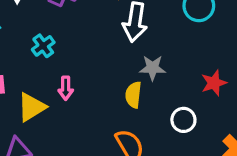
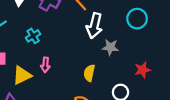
gray star: (153, 68) -> (110, 47), moved

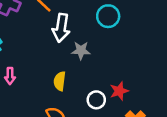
red star: (142, 70) -> (119, 91), moved

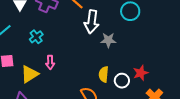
yellow semicircle: (60, 81) -> (104, 74), moved

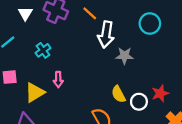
yellow semicircle: (104, 74) -> (118, 94), turned -35

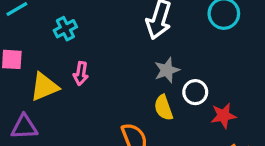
gray star: (124, 56) -> (167, 70), moved, turned -30
white circle: (139, 102) -> (195, 92), moved

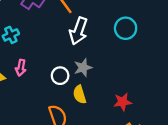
white circle: (195, 92) -> (60, 76), moved

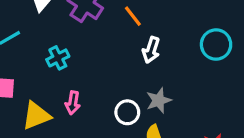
white arrow: (78, 31) -> (151, 50), size x0.7

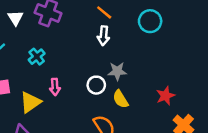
orange line: (133, 16) -> (104, 12), moved
gray star: (159, 100) -> (117, 71), turned 30

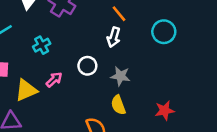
white circle: (96, 85) -> (87, 66), moved
pink arrow: (55, 87) -> (54, 80), turned -140

